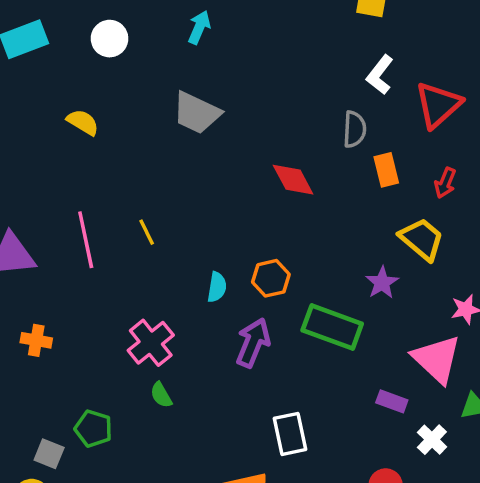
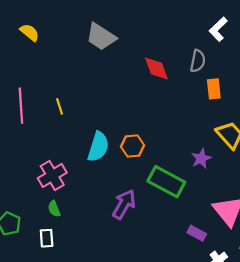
red diamond: (293, 180) -> (156, 69), moved
cyan semicircle: (217, 287) -> (98, 147), size x1.6
purple arrow: (253, 343) -> (124, 204), moved
white rectangle: (290, 434) -> (47, 238), moved, size x0.7

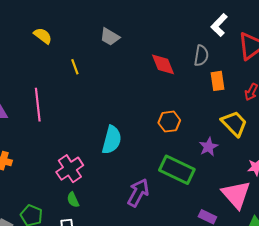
gray trapezoid: (101, 37) -> (110, 37), size x0.7
yellow line: (59, 106) -> (75, 67), moved
orange hexagon: (133, 146) -> (169, 122), moved

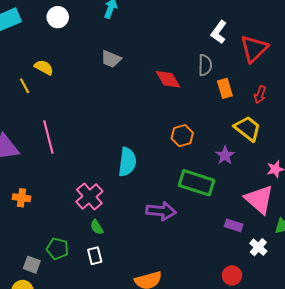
yellow line: (75, 67) -> (25, 86), moved
purple arrow: (138, 193) -> (161, 211), turned 76

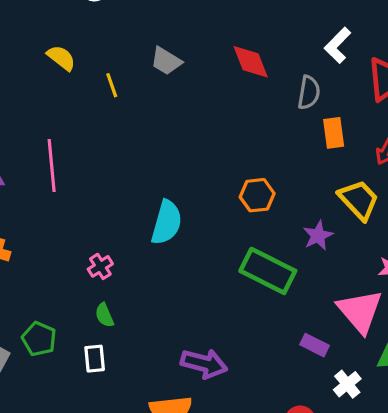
red diamond: (168, 79) -> (251, 62), moved
yellow line: (25, 86) -> (112, 85), moved
pink cross: (89, 196) -> (100, 266), size x0.6
purple arrow: (161, 211) -> (204, 364), moved

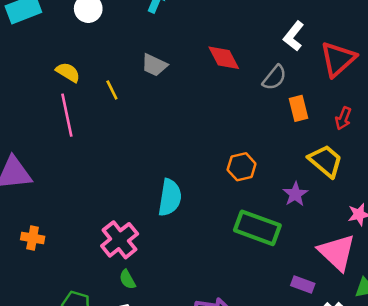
gray semicircle: (309, 93) -> (274, 78), turned 36
pink line: (52, 166) -> (67, 115), moved
pink cross: (100, 266) -> (120, 240), size x1.8

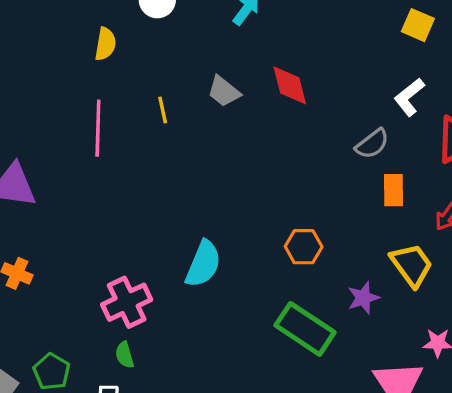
red diamond: (224, 58) -> (290, 85), moved
yellow semicircle: (68, 72) -> (105, 44), moved, turned 55

